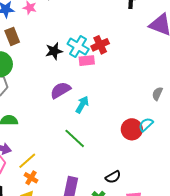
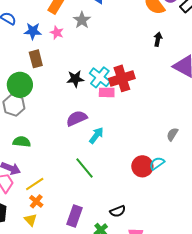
red cross: (100, 45) -> (122, 78), size x1.4

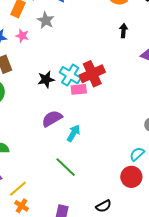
red circle: (142, 166) -> (131, 177), moved

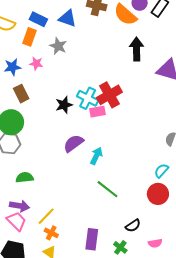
black arrow: (123, 31) -> (137, 49), size x1.6
green line: (66, 167) -> (108, 189), moved

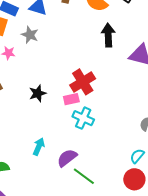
cyan cross: (88, 98) -> (83, 118), moved
purple semicircle: (74, 143) -> (67, 158), moved
cyan arrow: (96, 156) -> (39, 147), moved

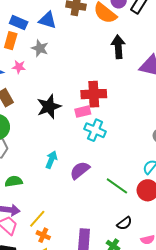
red cross: (83, 82) -> (94, 94), turned 30
black star: (38, 93) -> (49, 107), size x1.4
green line: (84, 176) -> (117, 186), moved

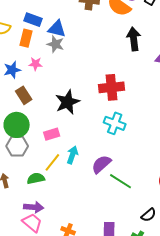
blue triangle: (47, 20) -> (57, 29), moved
pink rectangle: (83, 112) -> (52, 134), moved
green line: (117, 186) -> (120, 181), moved
yellow line: (37, 219) -> (52, 162), moved

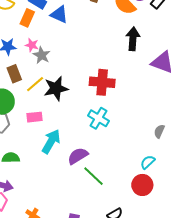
gray star: (55, 44) -> (42, 55), moved
cyan arrow: (72, 155) -> (51, 141), size x1.4
yellow line: (52, 162) -> (35, 84), moved

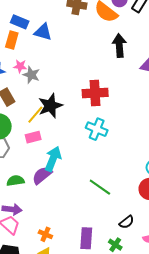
yellow line: (35, 84) -> (35, 115), moved
purple semicircle: (78, 156) -> (42, 175), moved

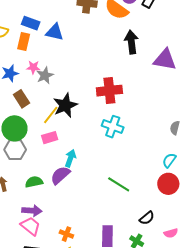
gray star: (31, 75) -> (45, 75), turned 30
cyan arrow: (53, 159) -> (70, 158), size x0.7

